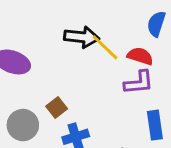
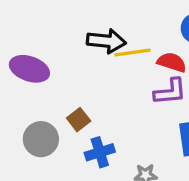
yellow line: (105, 47) -> (132, 52), turned -52

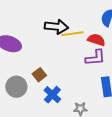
blue cross: (100, 152) -> (52, 95), turned -30

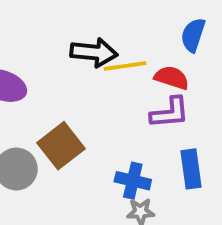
brown square: (39, 75) -> (61, 146), size x1.6
blue cross: (52, 95) -> (133, 181), moved, turned -30

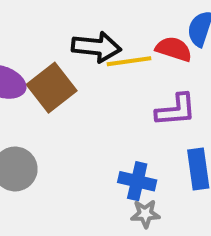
red semicircle: (172, 78) -> (174, 49), moved
brown square: (61, 146) -> (52, 88), moved

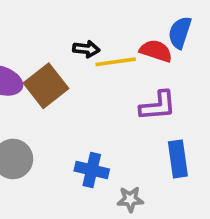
black arrow: (96, 47) -> (86, 49), size x0.6
blue cross: (137, 181) -> (92, 170), moved

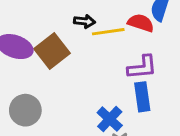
blue rectangle: (178, 159) -> (142, 97), moved
blue cross: (92, 170) -> (110, 119), moved, turned 30

